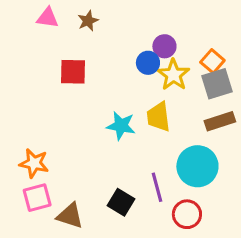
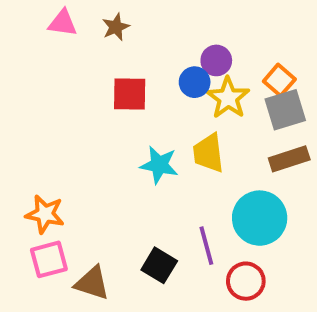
red square: (73, 72) -> (130, 94), moved

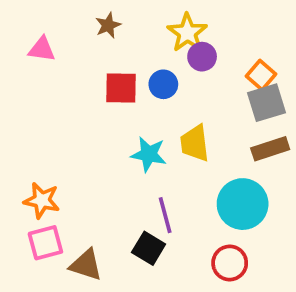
pink triangle: (63, 23) -> (42, 49), moved
blue circle: (195, 82) -> (163, 84), moved
yellow star: (228, 98) -> (187, 33), moved
purple line: (206, 246) -> (165, 215), moved

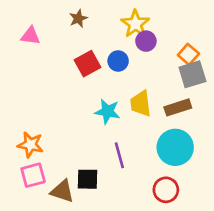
red square: (121, 88) -> (88, 64), turned -30
brown rectangle: (270, 149) -> (178, 107), moved
black square: (149, 248) -> (88, 179), moved, turned -30

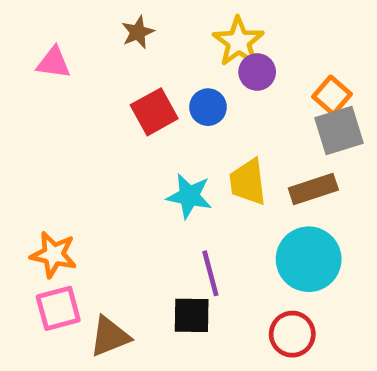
black square: (88, 179) -> (192, 315), moved
brown triangle: (62, 191) -> (110, 336), turned -40

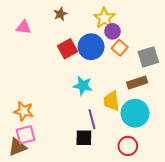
orange square: (332, 95) -> (120, 48), moved
blue circle: (208, 107) -> (91, 47), size x1.6
yellow trapezoid: (248, 182) -> (111, 101), moved
brown triangle: (110, 336) -> (17, 147), moved

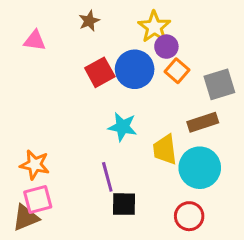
purple line: (92, 119) -> (107, 177), moved

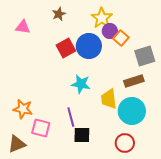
orange square: (177, 71) -> (121, 38), moved
pink square: (38, 199) -> (41, 128), moved, turned 30

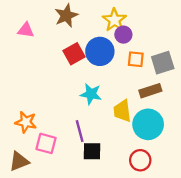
brown star: (59, 14) -> (66, 16), size x1.5
orange square: (121, 38) -> (136, 59), moved, turned -35

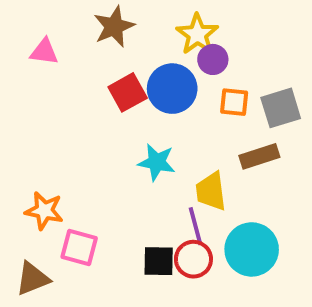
cyan circle: (148, 124) -> (252, 249), moved
purple line: (80, 131) -> (195, 226), moved
red circle: (140, 160) -> (193, 259), moved

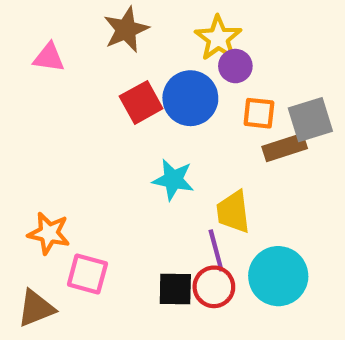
brown rectangle: (259, 156) -> (285, 147), moved

